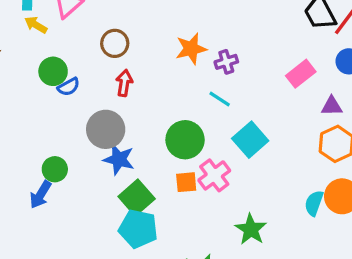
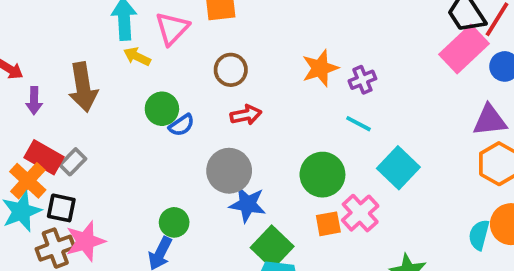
pink rectangle: (301, 74) -> (464, 49), moved, size x1.4
red arrow: (124, 83) -> (246, 115), turned 75
purple triangle: (332, 106) -> (490, 120), size x1.4

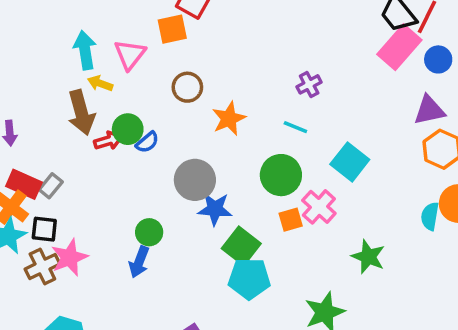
orange star: (320, 68) -> (229, 119), moved
brown arrow: (83, 87) -> (81, 113), moved
red arrow: (246, 115) -> (108, 141), moved
cyan line: (358, 124) -> (295, 127), moved

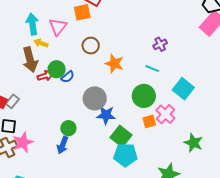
orange star: (229, 119) -> (114, 64), turned -30

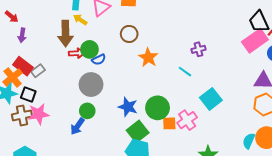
green circle: (144, 96) -> (158, 108), moved
gray circle: (95, 98) -> (91, 85), moved

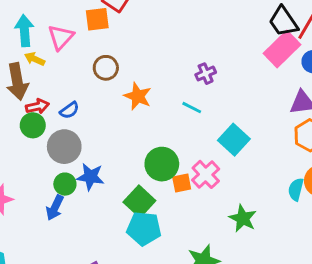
green circle: (90, 49) -> (33, 125), moved
blue star: (128, 107) -> (90, 177), moved

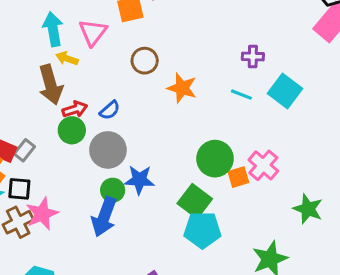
purple cross: (206, 74) -> (253, 57), turned 30
cyan square: (234, 140) -> (285, 91), moved
blue arrow: (55, 208) -> (104, 217), size x1.4

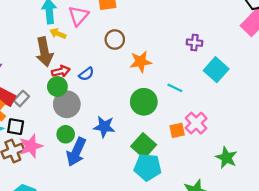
orange star: (182, 88) -> (141, 62), turned -30
cyan line: (241, 95) -> (175, 88), moved
gray circle: (108, 150) -> (67, 104), moved
green circle: (215, 159) -> (144, 102), moved
green circle: (113, 190) -> (66, 134), moved

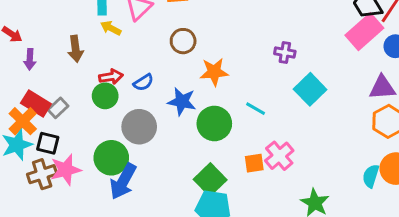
brown arrow: (44, 52) -> (75, 49), moved, size x0.7
gray circle: (67, 104) -> (139, 127), moved
blue star: (104, 127) -> (182, 102), moved
green circle: (66, 134) -> (111, 158), size x1.5

